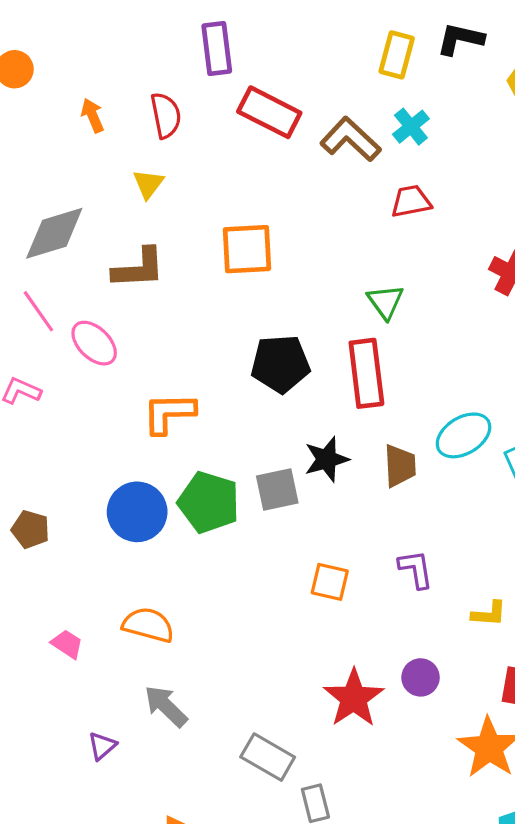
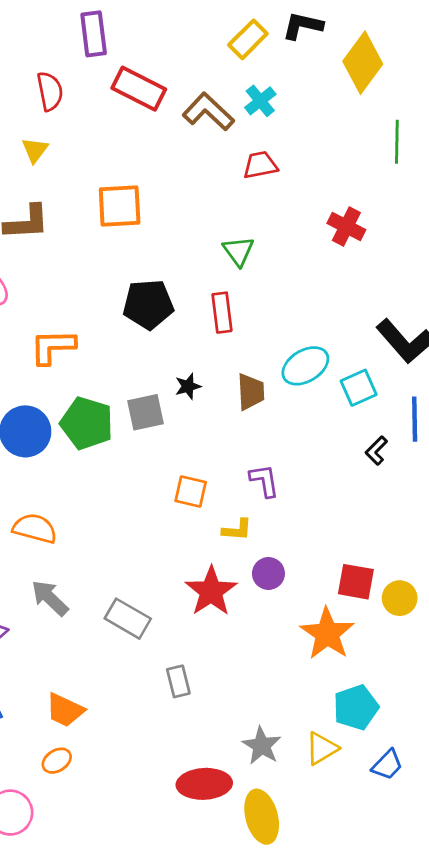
yellow rectangle: (397, 55) -> (248, 39), turned 30
red rectangle: (366, 373) -> (222, 313), size x0.7
black star: (327, 459) -> (188, 386), size x0.7
yellow L-shape: (489, 614) -> (237, 530), moved
gray rectangle: (268, 757) -> (128, 619), moved

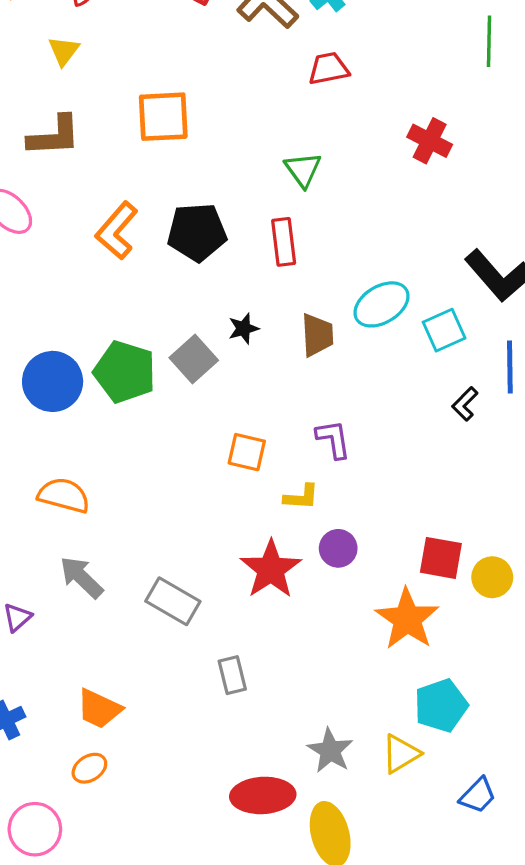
orange L-shape: (53, 347) -> (117, 231), moved, turned -48
gray square: (146, 412) -> (194, 359), turned -30
blue trapezoid: (387, 765) -> (478, 795), moved

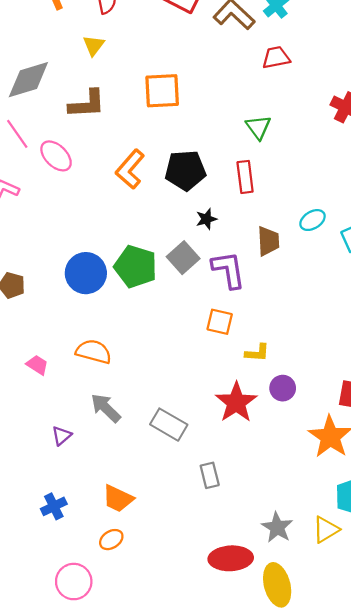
cyan ellipse: (382, 304) -> (312, 220), size x0.7
black star: (244, 328) -> (206, 219), moved
purple L-shape: (333, 439) -> (228, 270), moved, size x1.4

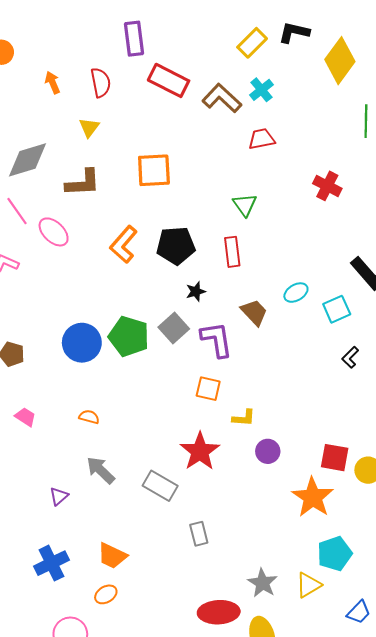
brown trapezoid: (268, 241) -> (254, 312), turned -40
orange semicircle: (94, 352) -> (89, 417), size x0.6
pink trapezoid: (37, 365) -> (25, 417), moved
red star: (236, 402) -> (200, 451), moved
blue cross: (54, 506) -> (52, 563), size x1.4

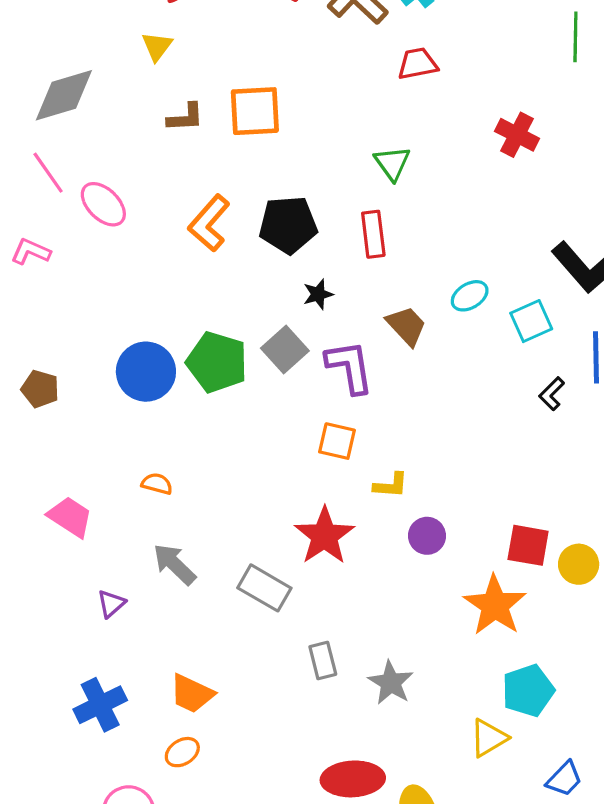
brown L-shape: (83, 183) -> (185, 117), moved, size x0.7
pink trapezoid: (25, 417) -> (70, 517), moved, size x1.4
gray star: (263, 583) -> (391, 683), moved

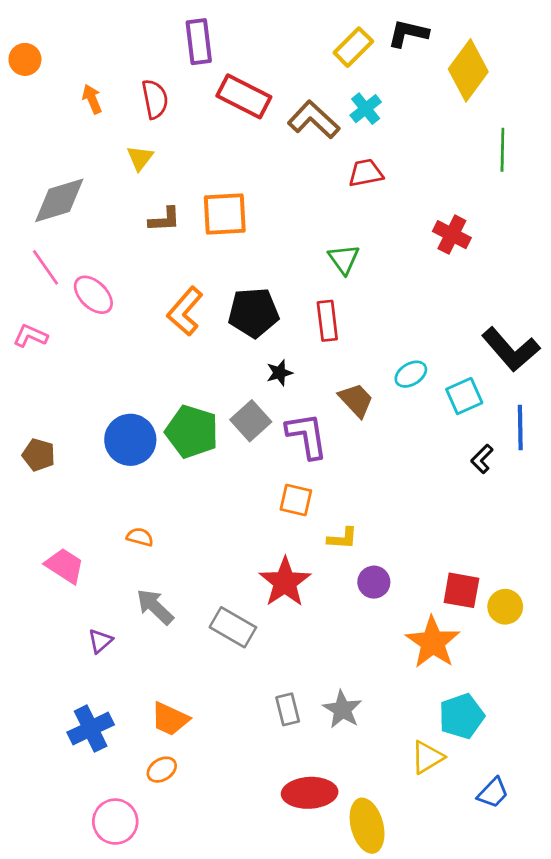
gray rectangle: (323, 661) -> (288, 709), moved

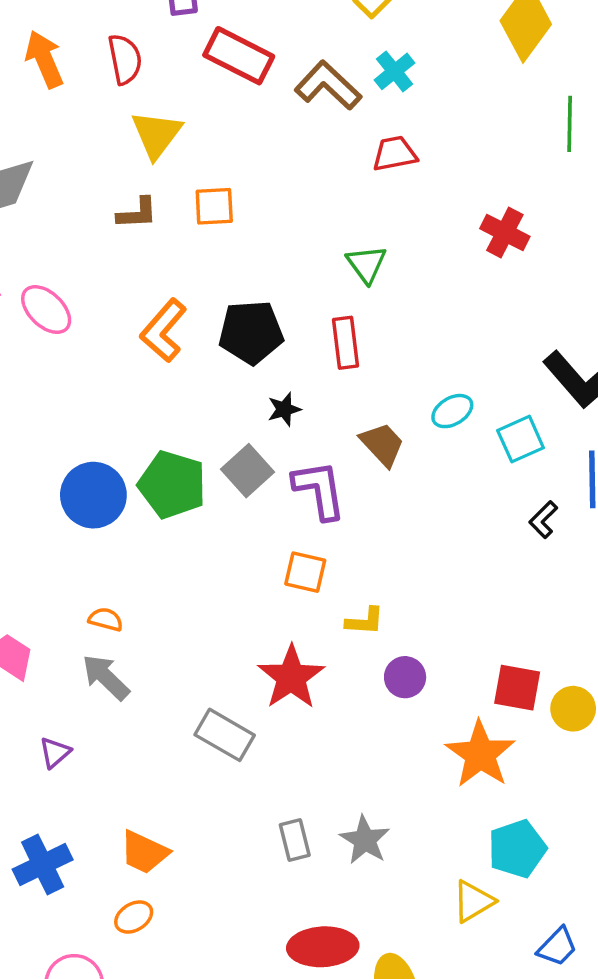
orange arrow: (92, 99) -> (44, 59), size x1.5
yellow triangle: (140, 158) -> (156, 134), moved, size x1.5
orange square: (225, 214) -> (214, 206), size x0.7
gray arrow: (155, 607) -> (106, 677), moved

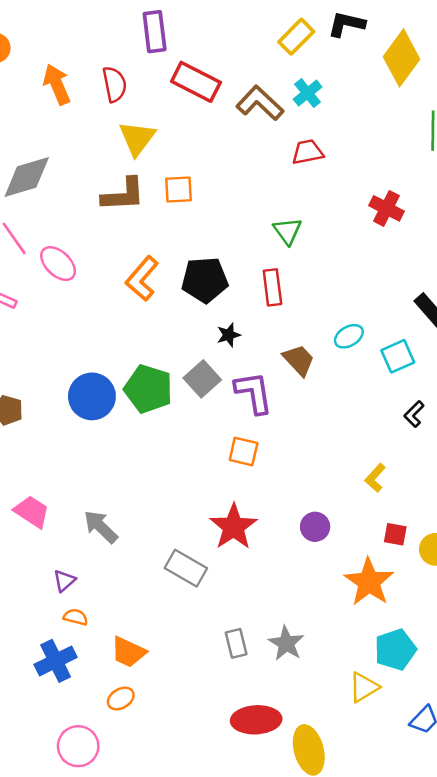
brown L-shape: (137, 213) -> (123, 195), size x1.5
orange semicircle: (106, 619) -> (76, 617), moved
yellow L-shape: (365, 621) -> (375, 478), moved, turned 128
red square: (517, 688) -> (395, 534), size x0.7

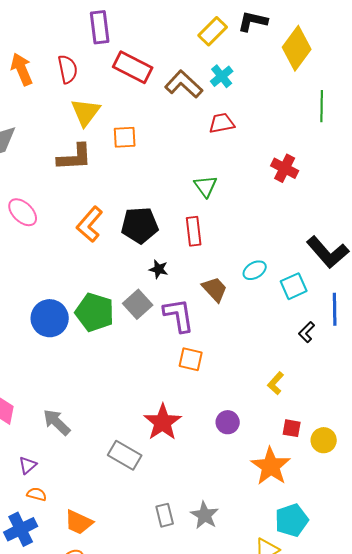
orange square: (178, 190) -> (125, 137), moved
black star: (229, 335) -> (159, 269), turned 30
orange square: (244, 452) -> (191, 359), moved

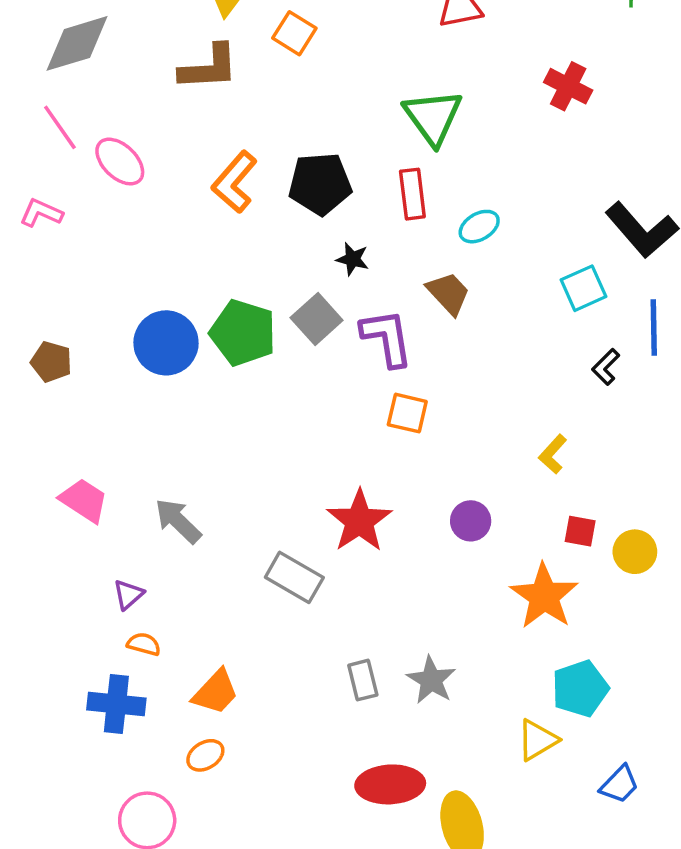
orange square: (125, 137) -> (294, 33), turned 35
green triangle: (206, 186) -> (433, 117), size x1.5
cyan ellipse: (255, 270) -> (479, 227), moved
orange trapezoid: (79, 522) -> (216, 692), turned -72
blue cross: (21, 529) -> (116, 704), turned 32

